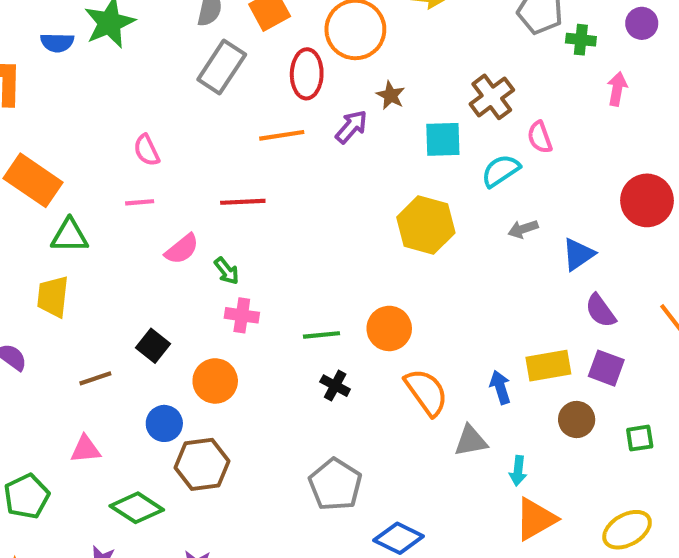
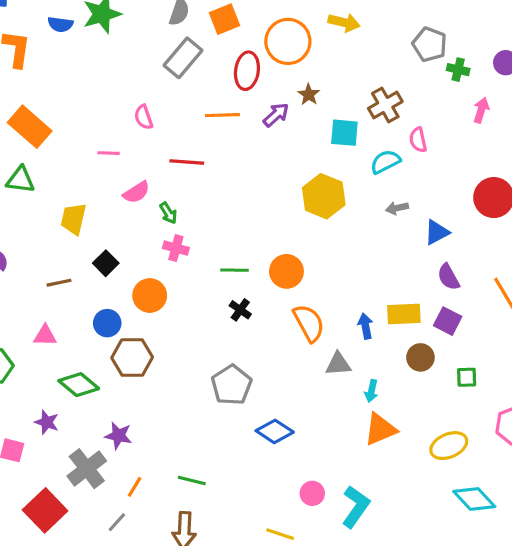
pink semicircle: (147, 150) -> (144, 117), moved
green triangle: (70, 236) -> (20, 180), moved
yellow trapezoid: (53, 297) -> (73, 219), moved

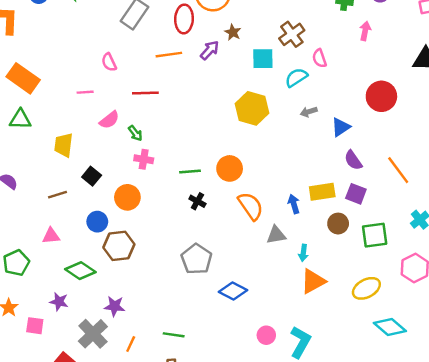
green square: (467, 377) -> (375, 235), size x1.6

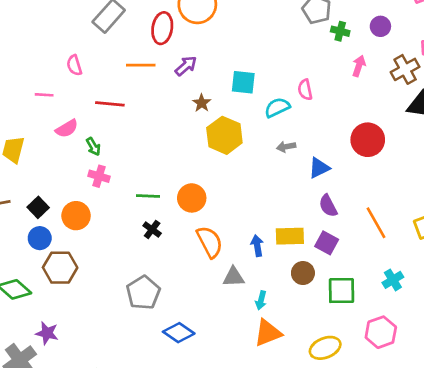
brown star: (233, 32) -> (202, 103), moved
brown cross: (292, 34) -> (405, 69), moved
black square: (92, 176) -> (38, 207), moved

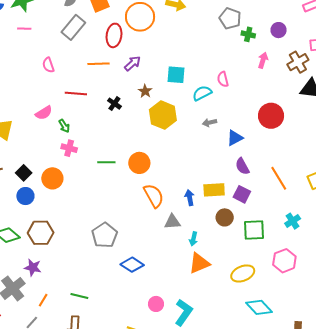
pink line: (44, 95) -> (24, 29), moved
black cross: (152, 229) -> (114, 104), moved
brown hexagon: (60, 268) -> (41, 233), moved

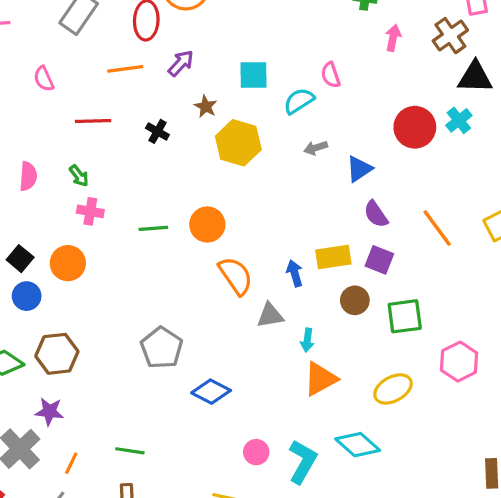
pink semicircle: (44, 113) -> (28, 176), moved, turned -48
cyan cross: (293, 221) -> (459, 120), moved
cyan diamond: (259, 307) -> (358, 445), moved

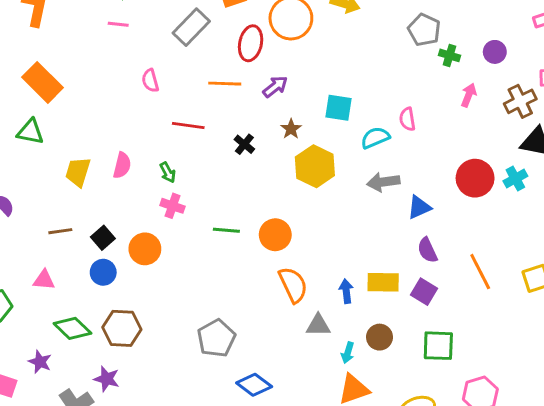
gray arrow: (316, 148) -> (383, 182), size x1.5
brown circle: (355, 300) -> (380, 337), moved

